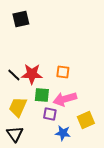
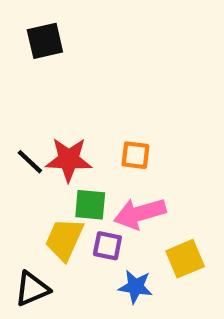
yellow trapezoid: (18, 107) -> (64, 239), moved
black triangle: (15, 134) -> (32, 289), turned 42

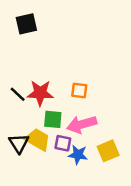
yellow trapezoid: (64, 239) -> (38, 140), turned 96
blue star: (135, 287) -> (78, 155), moved
black triangle: (32, 289) -> (19, 143), moved, turned -40

